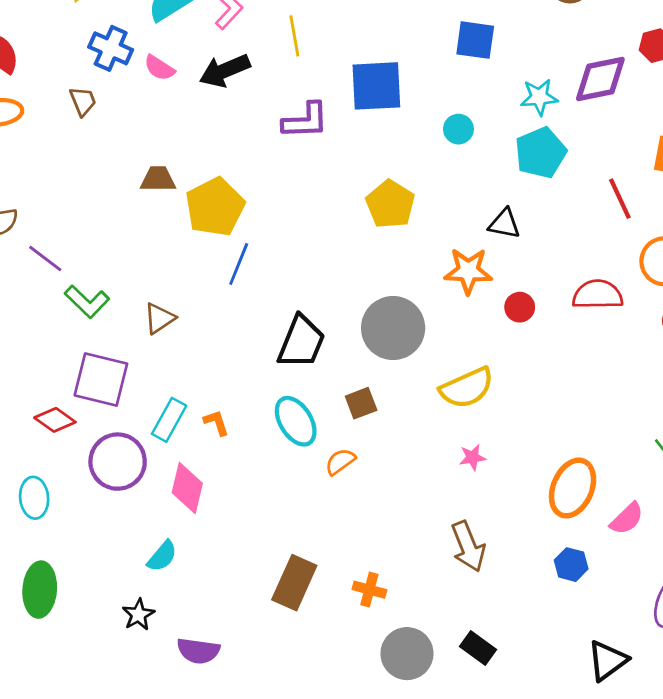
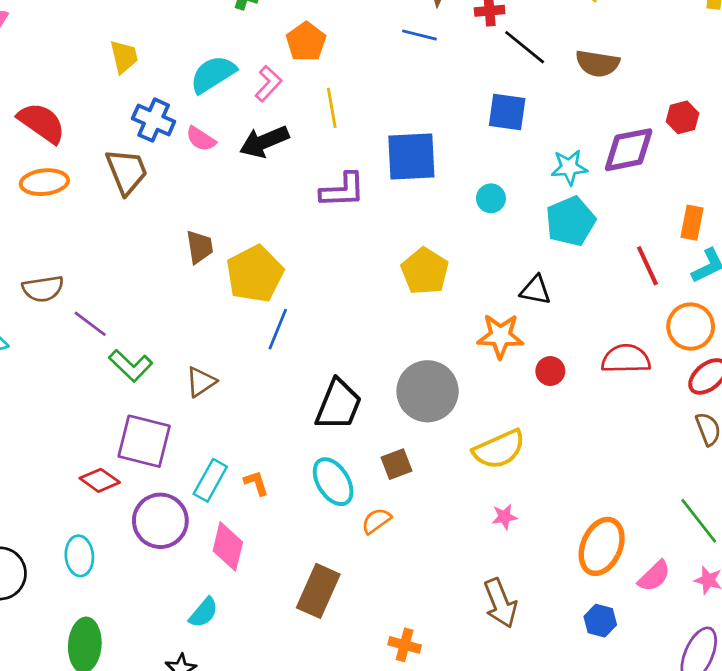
brown trapezoid: (83, 101) -> (127, 171), size x1.6
brown trapezoid: (158, 179) -> (199, 247), turned 81
brown rectangle: (294, 583) -> (318, 591), moved

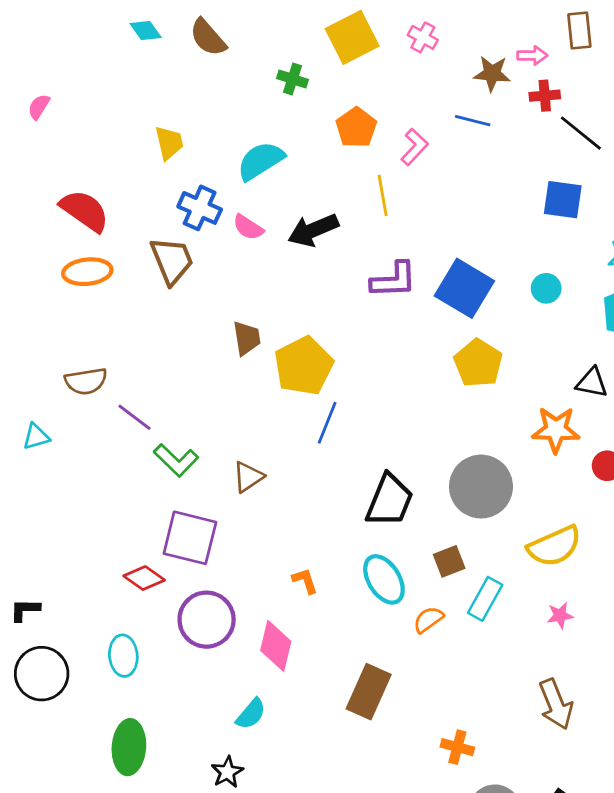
pink L-shape: (268, 84) -> (414, 147), moved
blue square: (411, 156) -> (464, 288), moved, turned 34
cyan rectangle: (210, 480) -> (485, 599), moved

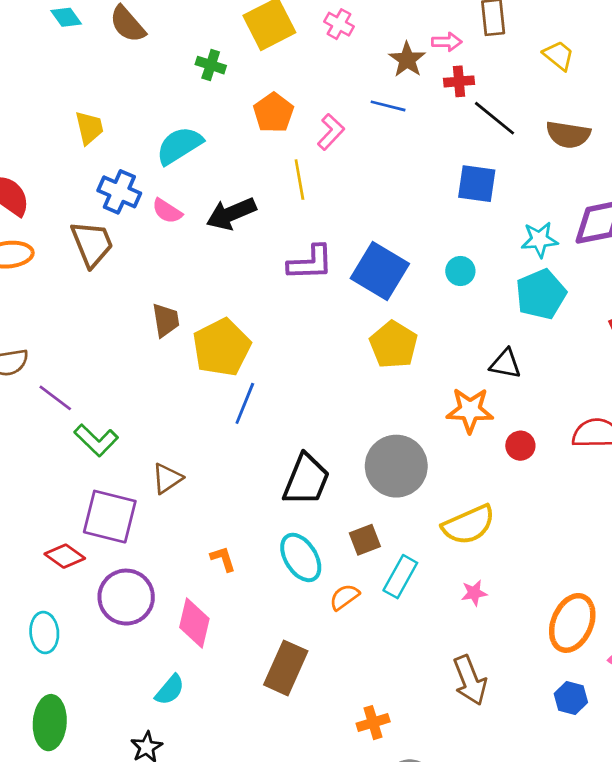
brown star: (492, 73) -> (407, 60), turned 30
brown triangle: (248, 477) -> (167, 478), moved
orange cross: (457, 747) -> (373, 723), turned -32

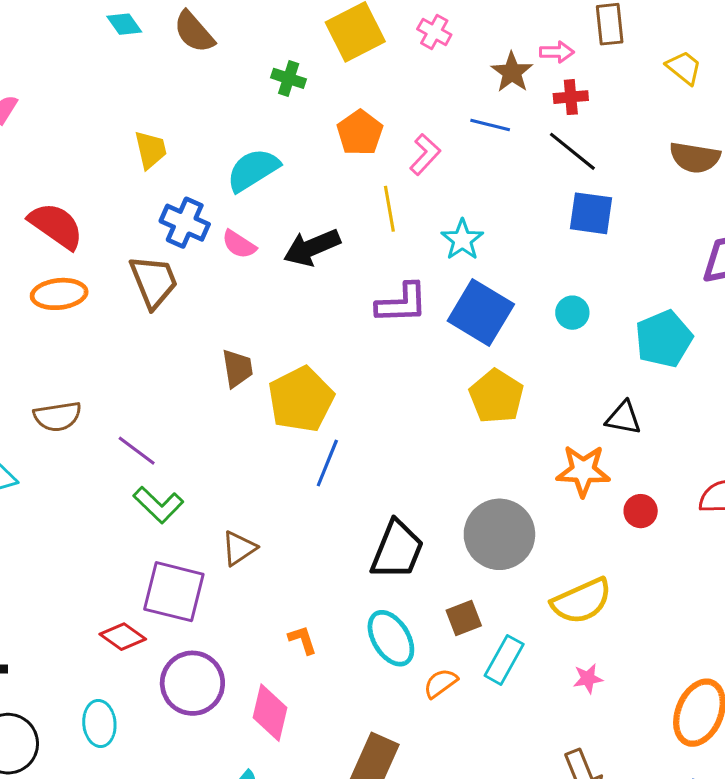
black line: (494, 118) -> (572, 151), moved
cyan star: (539, 240) -> (462, 240), moved, turned -30
purple line: (55, 398) -> (137, 451), moved

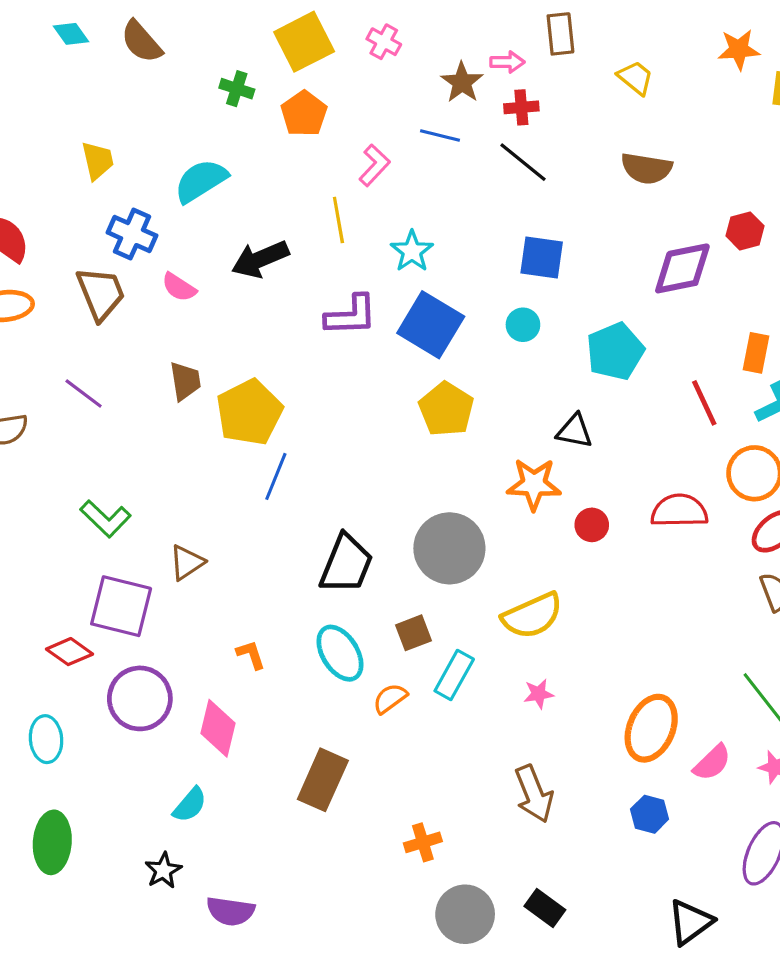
orange pentagon: (360, 133) -> (304, 114), moved
blue square: (591, 213) -> (542, 258), moved
pink semicircle: (239, 244) -> (179, 287), moved
purple line: (137, 451) -> (84, 394), moved

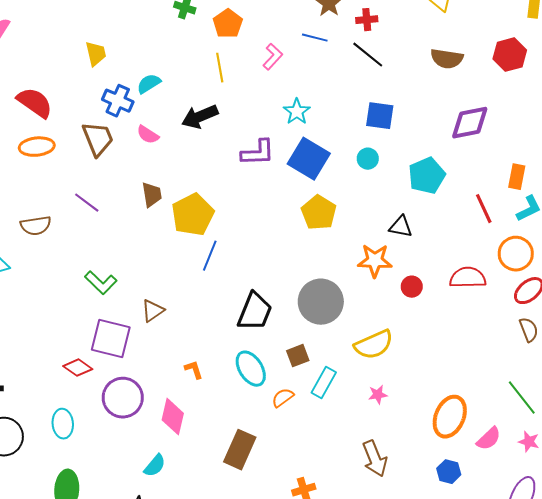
cyan semicircle: (201, 181) -> (149, 84), moved, size x0.7
yellow line: (338, 220) -> (220, 68), moved
red hexagon: (745, 231) -> (510, 55), moved, size x1.4

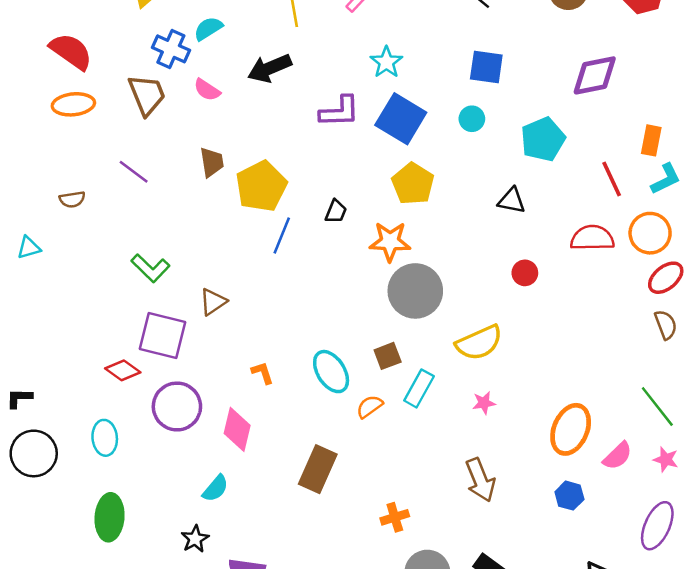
brown semicircle: (36, 226) -> (72, 199), size x0.7
orange star: (375, 261) -> (390, 242), moved
red semicircle: (468, 278) -> (592, 238), moved
black trapezoid: (255, 312) -> (336, 211), moved, size x0.5

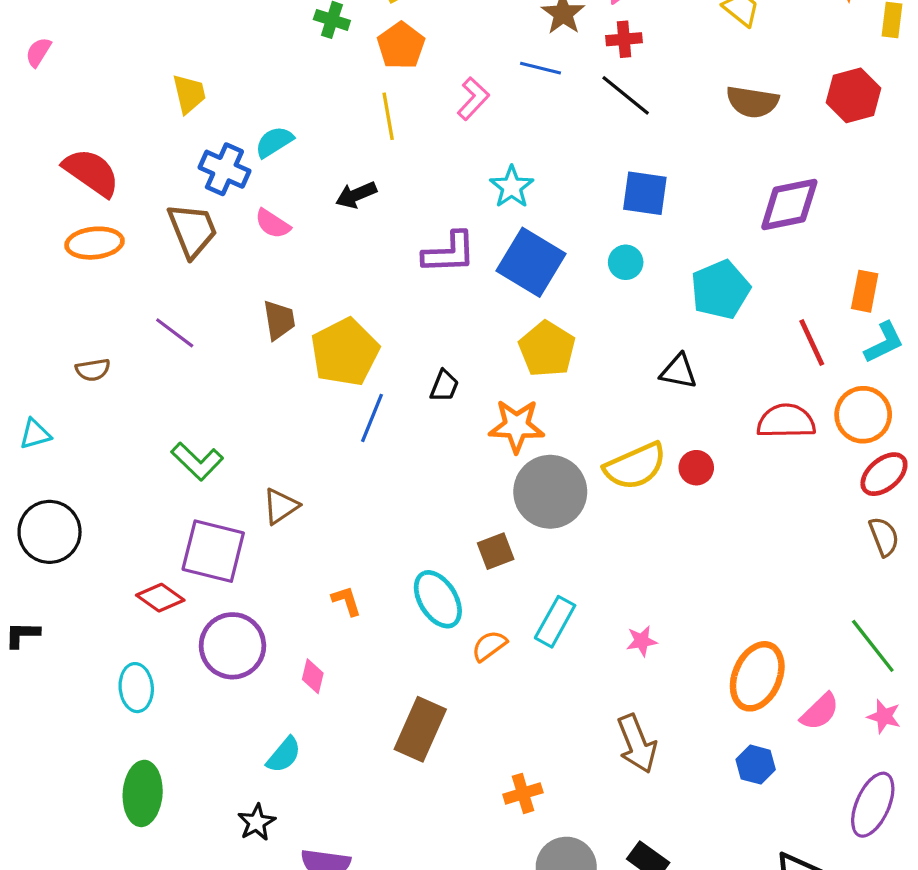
black arrow: (270, 68) -> (356, 195), size x0.7
yellow semicircle: (479, 343) -> (635, 466), moved
brown square: (388, 356) -> (496, 551), moved
pink diamond: (237, 429) -> (313, 676), size x0.6
black circle: (34, 453) -> (50, 532), moved

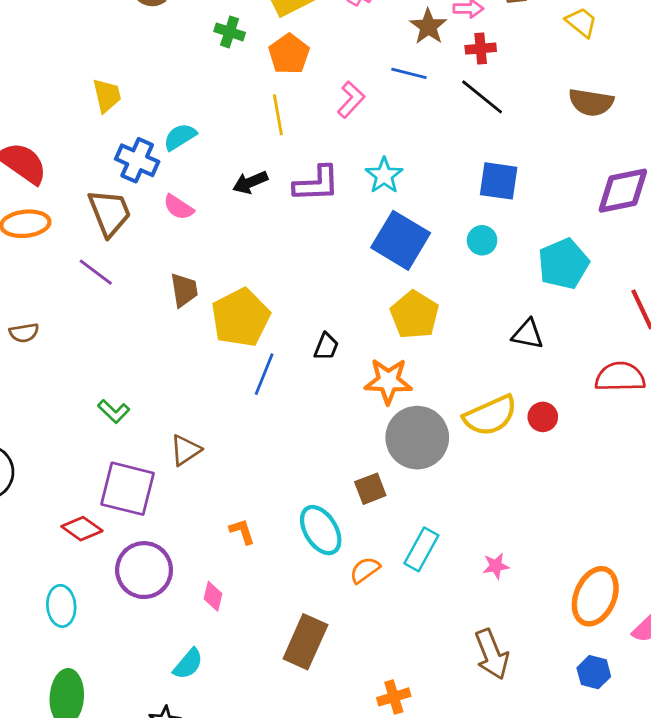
purple L-shape: (449, 253) -> (317, 184), moved
purple line: (175, 333) -> (96, 272), moved
green L-shape: (197, 461) -> (114, 411), size x0.7

